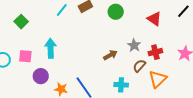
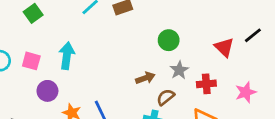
green circle: (116, 12) -> (169, 40), moved
red triangle: (154, 19) -> (224, 47), moved
brown semicircle: (139, 66) -> (166, 97), moved

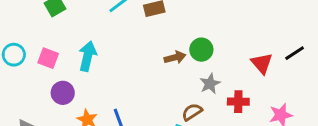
brown arrow: (145, 78) -> (175, 57), moved

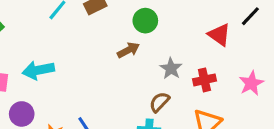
green circle: (201, 50) -> (145, 21), moved
cyan arrow: (88, 56) -> (38, 70), turned -100

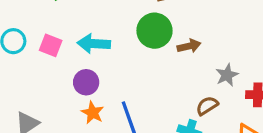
green circle: (145, 21) -> (154, 31), moved, size x1.4
purple circle: (22, 114) -> (86, 82), moved

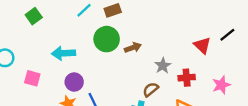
pink square: (51, 45) -> (32, 78), moved
purple circle: (86, 82) -> (74, 82), moved

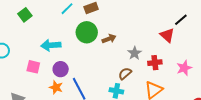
black line: (227, 35) -> (181, 20), moved
pink square: (32, 78) -> (33, 67), moved

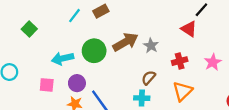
green circle: (87, 32) -> (94, 51), moved
brown arrow: (109, 39) -> (125, 42), size x1.6
gray star: (135, 53) -> (151, 46), moved

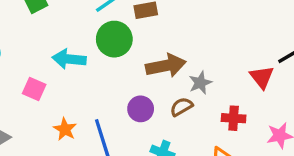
green circle: (94, 51) -> (114, 39), moved
brown semicircle: (149, 78) -> (181, 107), moved
purple circle: (77, 83) -> (141, 109), moved

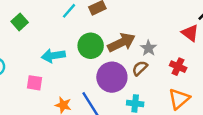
green circle: (114, 39) -> (91, 46), moved
purple circle: (141, 109) -> (112, 77), size x1.6
red cross: (234, 118) -> (178, 67), turned 35

